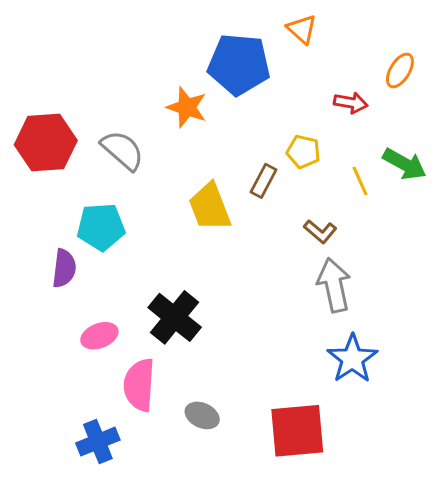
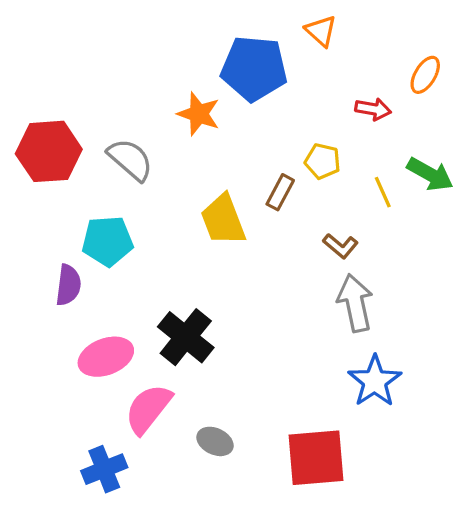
pink ellipse: (99, 336) -> (106, 357), size x1.4
pink semicircle: (139, 385) -> (148, 409), turned 34

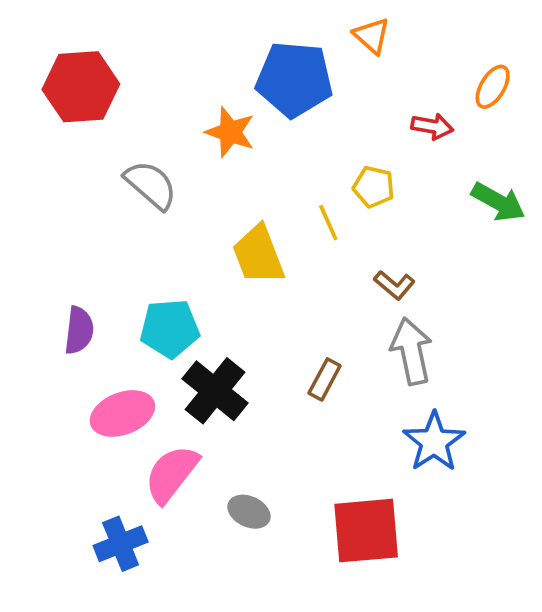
red hexagon: (49, 151) -> (81, 87), moved
brown rectangle: (280, 192) -> (325, 379), moved
yellow line: (383, 192) -> (328, 223), moved
cyan pentagon: (107, 241) -> (170, 328), moved

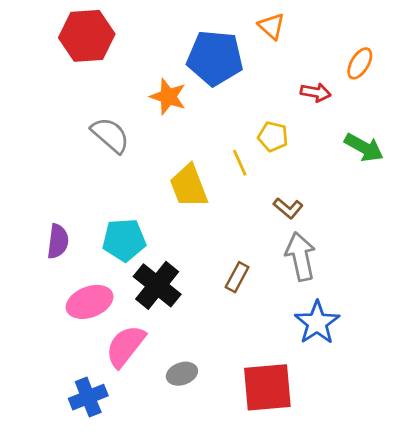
red hexagon: (81, 87) -> (87, 36), moved
gray ellipse: (249, 512) -> (182, 374), turned -44

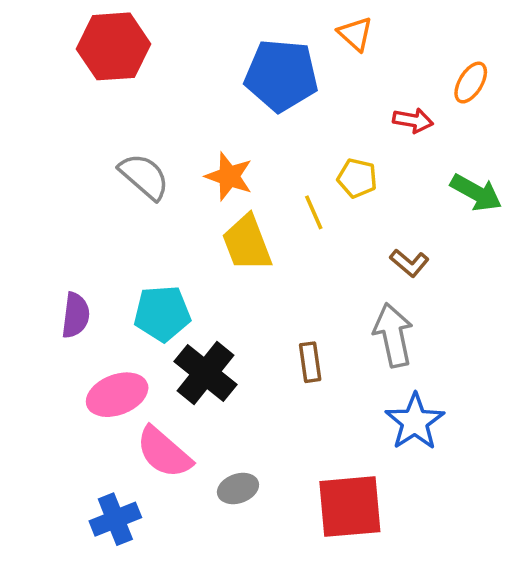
orange star: (168, 97) -> (229, 176), moved
brown L-shape: (288, 208) -> (409, 263), moved
brown rectangle: (237, 277) -> (310, 362), turned -36
pink semicircle: (125, 346) -> (164, 452), turned -87

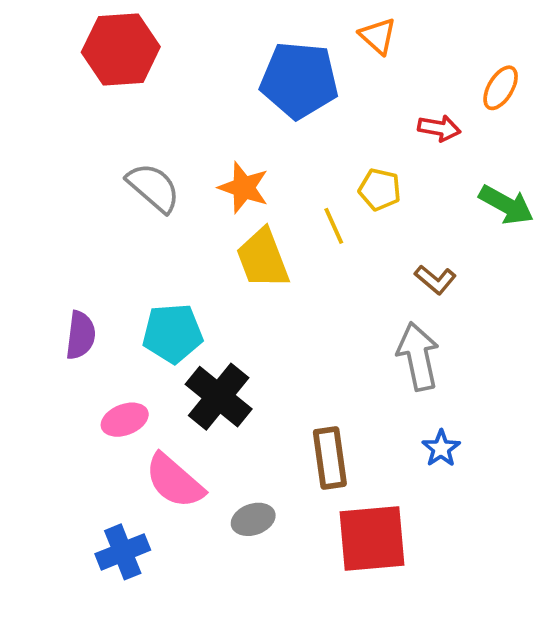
brown rectangle: (310, 362) -> (330, 458), moved, size x1.4
pink ellipse: (117, 395) -> (125, 420), size x0.7
blue star: (415, 422) -> (441, 448), size x0.6

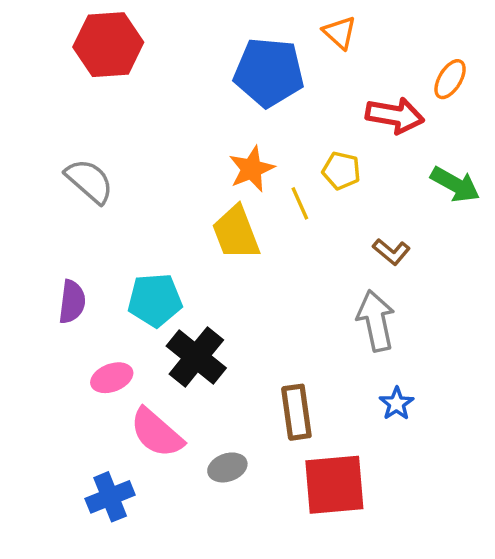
red arrow: (439, 128) -> (395, 115), size x1.5
gray semicircle: (153, 188) -> (89, 181), moved
orange star: (244, 188) -> (252, 169), moved, turned 30

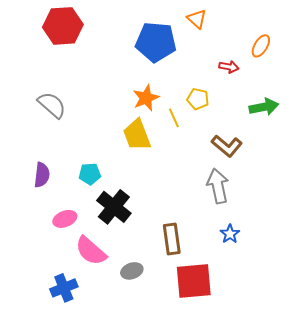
red arrow: (395, 115) -> (229, 67), size x0.6
green arrow: (455, 184) -> (264, 107), turned -40
brown L-shape: (391, 252) -> (227, 146), size x1.4
cyan pentagon: (155, 300) -> (90, 174), size x0.7

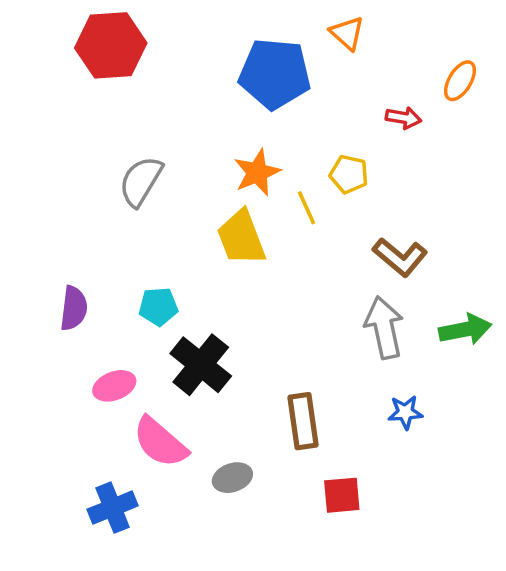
gray semicircle: (52, 105) -> (141, 181), moved, turned -100
green arrow: (264, 107) -> (465, 329), moved
blue star: (230, 234) -> (405, 412), turned 30
red square: (194, 281) -> (342, 495), size x0.6

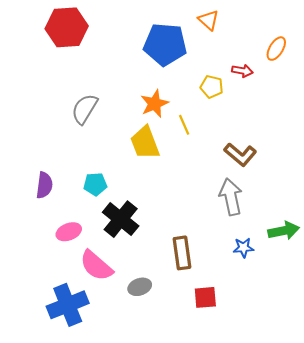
yellow pentagon: (349, 174) -> (212, 87), moved
green arrow: (465, 329) -> (284, 231), moved
blue cross: (113, 508) -> (68, 305), size x1.4

